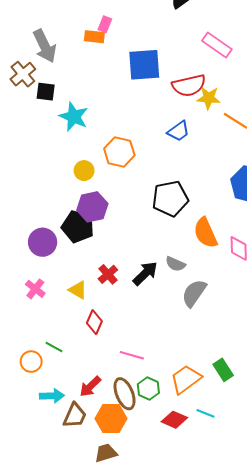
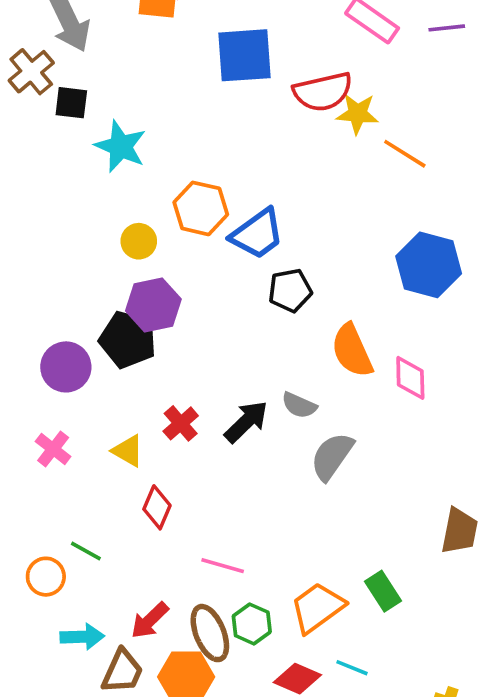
blue trapezoid: (179, 131) -> (257, 234), moved, size x1.4
black pentagon: (170, 199) -> (290, 290), size x0.7

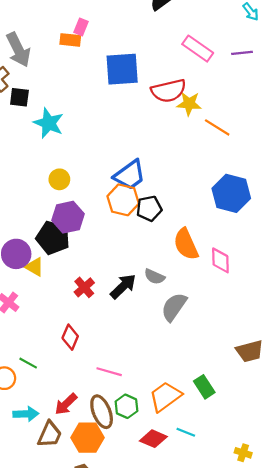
orange hexagon: (201, 208) -> (123, 200), moved
yellow triangle: (128, 451) -> (35, 267), moved
brown trapezoid: (460, 531) -> (250, 351), turned 64

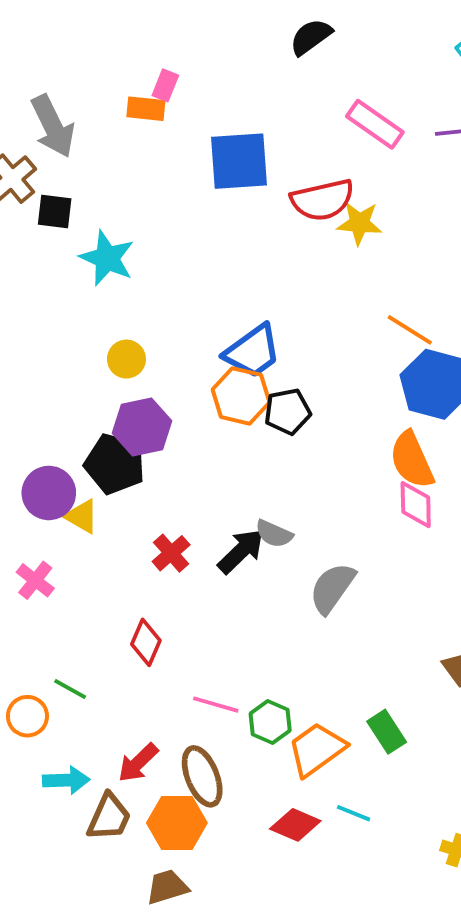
orange line: (217, 127) -> (410, 330), moved
orange semicircle: (186, 244) -> (412, 460), moved
gray semicircle: (154, 277) -> (274, 534), moved
green hexagon: (126, 406) -> (270, 722), moved

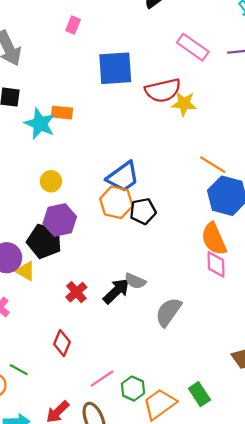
orange rectangle: (146, 109) -> (62, 113), moved
pink line: (216, 705) -> (102, 379), turned -50

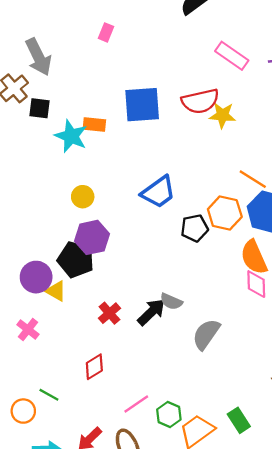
blue square: (115, 68) -> (142, 105), moved
orange hexagon: (116, 202) -> (225, 213), moved
black pentagon: (143, 211) -> (194, 228), moved
red diamond: (62, 343) -> (94, 367), turned 35

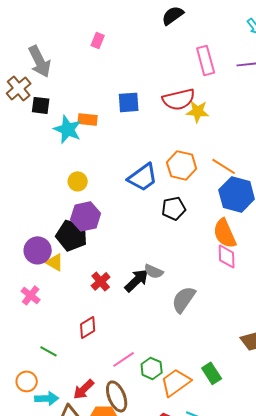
pink rectangle: (232, 56) -> (206, 60), turned 40
blue square: (142, 105) -> (129, 102), size x0.7
orange hexagon: (225, 213) -> (182, 165), moved
orange circle: (23, 411) -> (27, 381), moved

